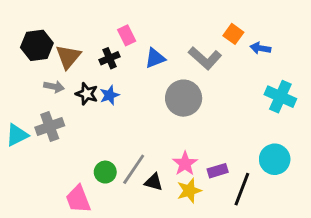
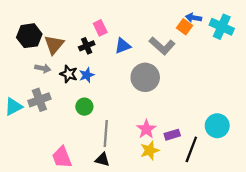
blue arrow: (260, 48) -> (194, 18), moved
cyan cross: (280, 97) -> (222, 27), moved
gray line: (134, 169) -> (106, 134), turned -30
green circle: (105, 172) -> (84, 107), moved
black triangle: (154, 182) -> (102, 159), moved

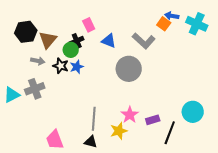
blue triangle: (123, 46) -> (109, 41), turned 42
green circle: (84, 107) -> (71, 50), moved
yellow star: (150, 150) -> (119, 131), moved

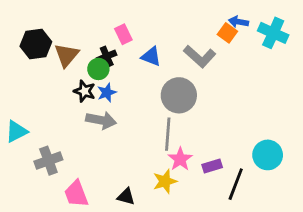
gray arrow: (38, 61) -> (101, 120), moved, size x1.5
gray cross: (35, 89) -> (48, 161), moved
gray line: (94, 119) -> (168, 134), moved

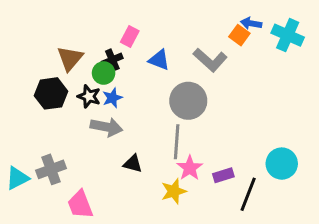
pink rectangle: (123, 34) -> (130, 37), turned 54
black hexagon: (36, 44) -> (51, 93), moved
cyan triangle: (17, 131) -> (17, 178), moved
black triangle: (126, 197) -> (133, 164), moved

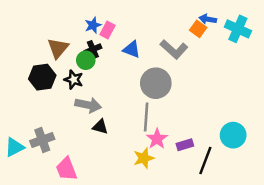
blue star: (112, 98) -> (93, 25), moved
black triangle: (133, 164) -> (100, 127), moved

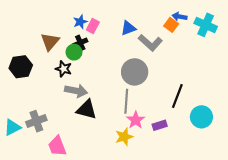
blue triangle: (132, 49) -> (128, 28), moved, turned -42
black hexagon: (42, 77) -> (21, 67), moved
black triangle: (100, 127) -> (87, 110), size x1.5
black line: (205, 161) -> (177, 96), moved

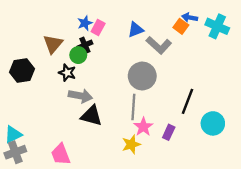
gray cross: (36, 121) -> (15, 152), moved
purple rectangle: (160, 125) -> (169, 132), turned -48

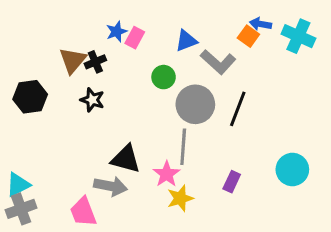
black cross: (85, 45) -> (95, 62), moved
green circle: (78, 55) -> (164, 77), moved
gray arrow: (80, 96) -> (110, 186), moved
black line: (187, 101) -> (238, 109), moved
pink star: (143, 127) -> (167, 174), moved

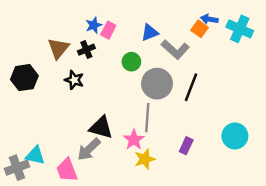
black cross: (95, 62) -> (86, 50), moved
cyan triangle: (18, 185) -> (35, 155), moved, turned 40
gray arrow: (110, 186) -> (89, 149), turned 125

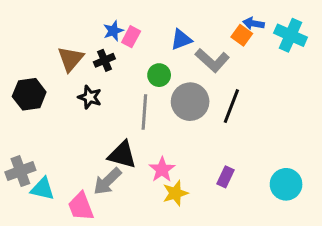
gray line: (147, 118) -> (144, 112), moved
cyan circle: (235, 136) -> (286, 184), moved
gray cross: (17, 168) -> (20, 171), moved

